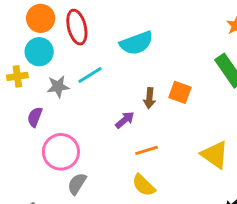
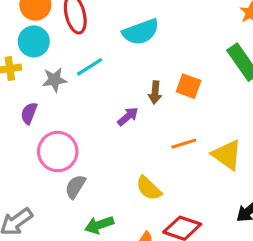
orange line: (147, 150) -> (184, 144), moved

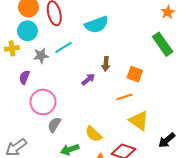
orange square: (189, 86) -> (135, 74), moved
yellow triangle: (227, 155) -> (139, 121), moved
yellow semicircle: (149, 188) -> (93, 134), moved

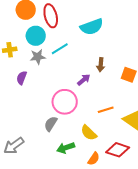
cyan circle: (27, 31) -> (36, 36), moved
orange line: (124, 97) -> (106, 110), moved
pink circle: (43, 102) -> (65, 102), moved

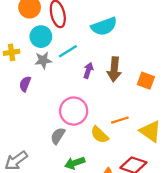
brown arrow: (101, 65) -> (114, 69), size x1.5
purple arrow: (84, 80) -> (88, 70), moved, turned -32
yellow semicircle: (89, 133) -> (100, 135), moved

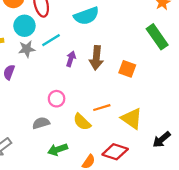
pink circle: (74, 111) -> (57, 99), size x0.6
gray semicircle: (58, 136) -> (41, 123), turned 42

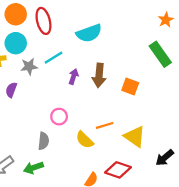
cyan circle: (24, 26) -> (16, 43), moved
gray semicircle: (41, 123) -> (43, 141), turned 112
green arrow: (58, 150) -> (33, 168), moved

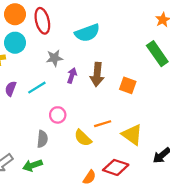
cyan line: (53, 58) -> (37, 88), moved
gray star: (29, 67) -> (54, 58), moved

